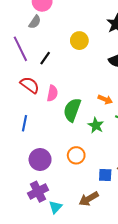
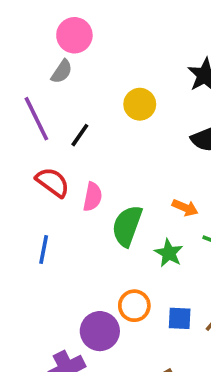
purple circle: (40, 159) -> (100, 331), moved
blue square: (105, 175) -> (180, 318), moved

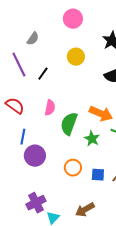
pink circle: (74, 35) -> (73, 19), moved
red semicircle: (53, 182) -> (15, 106), moved
orange arrow: (185, 208) -> (101, 114), size x1.6
purple circle: (100, 331) -> (35, 156), moved

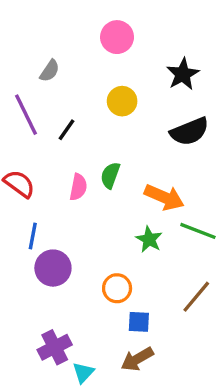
green semicircle: (69, 124) -> (110, 175), moved, size x0.7
blue square: (98, 175) -> (139, 322), moved

